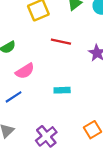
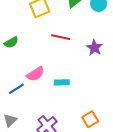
pink semicircle: (25, 71) -> (35, 74), moved

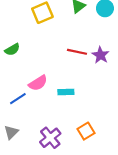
red line: (61, 37) -> (77, 52), moved
orange square: (90, 119) -> (86, 131), moved

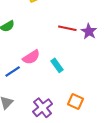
cyan rectangle: (66, 92) -> (57, 65), turned 56
orange square: (86, 131) -> (76, 102), turned -35

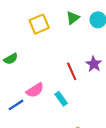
red line: (67, 28) -> (72, 71), moved, turned 54

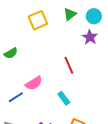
purple star: (94, 64) -> (90, 37), moved
cyan rectangle: (61, 99) -> (64, 98), moved

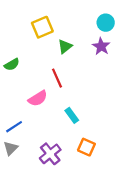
green triangle: (70, 14) -> (65, 46), moved
red line: (69, 65) -> (57, 78), moved
blue line: (16, 97) -> (14, 127), moved

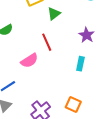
purple star: (101, 46) -> (87, 35), moved
cyan rectangle: (72, 115) -> (80, 64), moved, turned 48

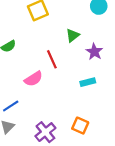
green triangle: (54, 14) -> (73, 35), moved
cyan rectangle: (80, 64) -> (88, 82), turned 64

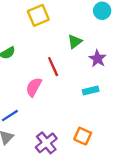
pink semicircle: (33, 79) -> (34, 87), turned 150

